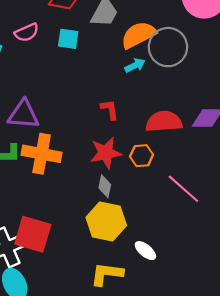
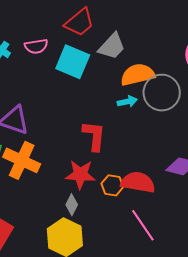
cyan square: (68, 39) -> (73, 62), size x1.6
red L-shape: (110, 109) -> (94, 136), size x1.5
red semicircle: (164, 122) -> (138, 182), moved

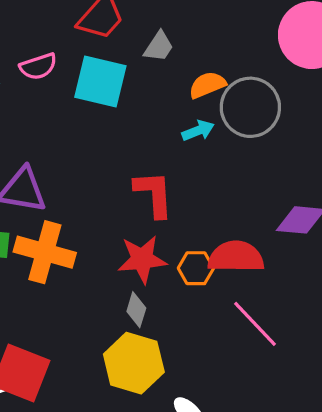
gray trapezoid: (112, 46) -> (159, 47), size x0.7
orange semicircle: (138, 75) -> (207, 85), size x0.7

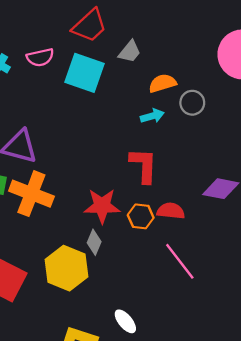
gray circle: (250, 107) -> (192, 103), size x0.6
red L-shape: (154, 194) -> (144, 165), moved
red semicircle: (236, 257) -> (171, 211), size x0.7
yellow hexagon: (134, 363) -> (66, 268), moved

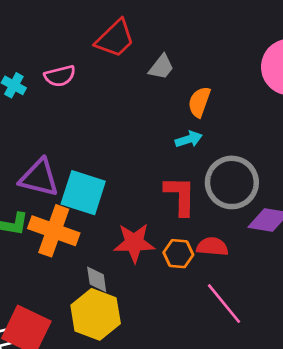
cyan square: (85, 73) -> (83, 193), moved
orange semicircle: (162, 83) -> (199, 102), turned -52
gray circle: (192, 103) -> (232, 182), moved, size x1.8
gray diamond: (94, 242) -> (97, 279), moved, turned -30

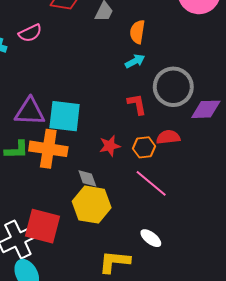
red L-shape: (180, 196) -> (137, 104), size x0.7
red star: (134, 243) -> (110, 146), size x0.7
pink line: (224, 304) -> (151, 183), moved

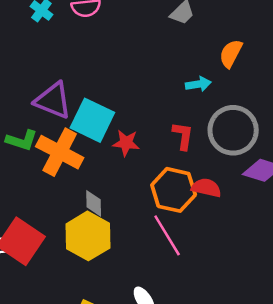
orange semicircle: (137, 32) -> (231, 53), moved
red star: (110, 146) -> (126, 143), moved
orange hexagon: (144, 147) -> (174, 190), size x1.6

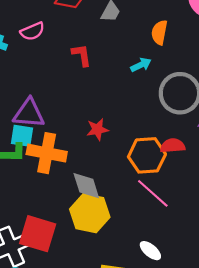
cyan square: (92, 120) -> (22, 136), moved, size x0.7
red L-shape: (183, 136) -> (82, 55), moved
gray diamond: (94, 203) -> (86, 186), size x1.4

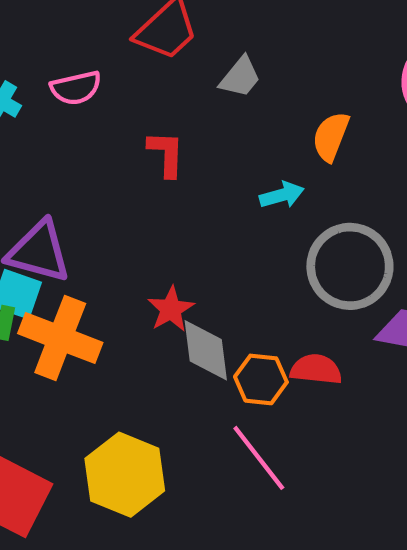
red star: (97, 129) -> (171, 309), turned -30
orange hexagon: (147, 155) -> (261, 379), size x0.7
gray diamond: (86, 186) -> (206, 350), moved

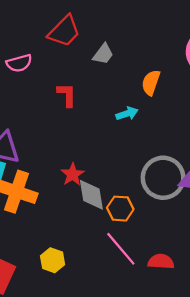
gray circle: (350, 266) -> (163, 178), moved
red semicircle: (316, 369) -> (161, 262), moved
yellow hexagon: (125, 475) -> (53, 260), size x0.6

